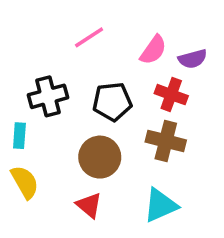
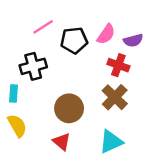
pink line: (89, 37) -> (43, 27), moved
black pentagon: (112, 102) -> (74, 40), moved
brown cross: (166, 141) -> (115, 97), turned 30

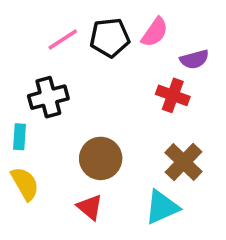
pink semicircle: (106, 34) -> (155, 32), moved
black pentagon: (74, 40) -> (110, 38), moved
brown cross: (115, 97) -> (184, 162), moved

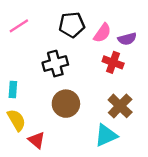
pink semicircle: (155, 32) -> (102, 33), moved
pink line: (63, 39) -> (19, 26), moved
black cross: (48, 97) -> (55, 64), moved
red triangle: (90, 207) -> (36, 140), moved

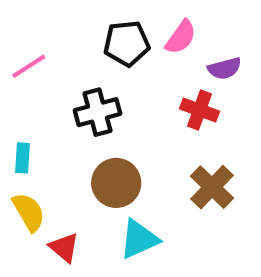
pink line: (19, 26) -> (29, 66), moved
pink semicircle: (102, 33) -> (181, 37), moved
cyan triangle: (106, 135) -> (139, 239), moved

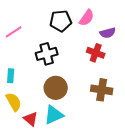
brown cross: (212, 187) -> (102, 90), turned -35
cyan triangle: (139, 239) -> (54, 115), moved

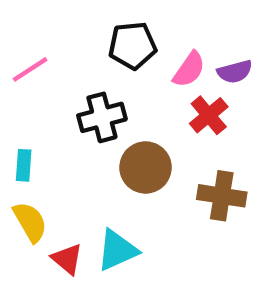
pink semicircle: (87, 18) -> (189, 69), moved
red cross: (96, 53) -> (209, 115), turned 30
brown circle: (56, 88) -> (146, 167), moved

